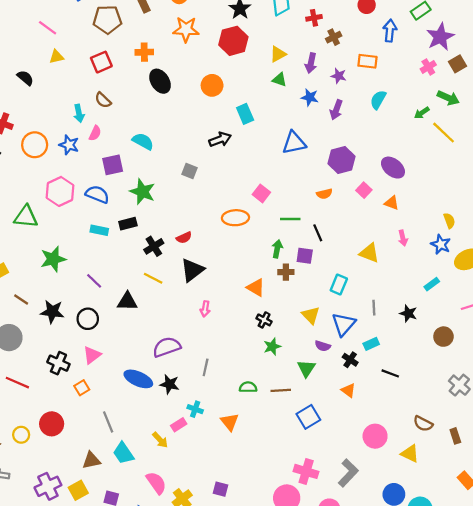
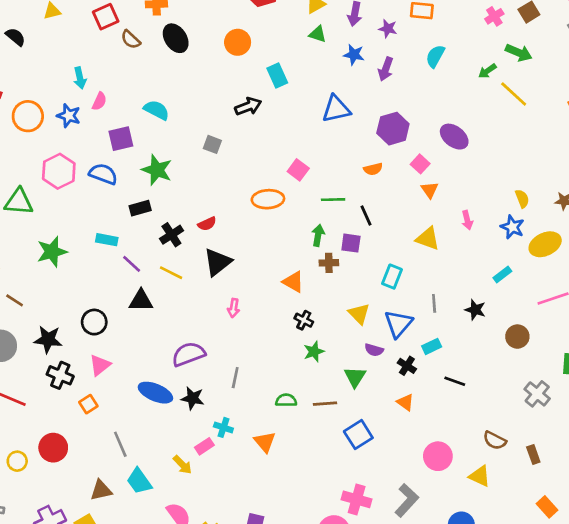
brown semicircle: (103, 100) -> (131, 39), moved
orange triangle: (392, 203) -> (430, 190), moved, turned 35
cyan rectangle: (99, 230) -> (107, 240), moved
purple line: (94, 281) -> (132, 264), moved
black star: (52, 312) -> (48, 339), moved

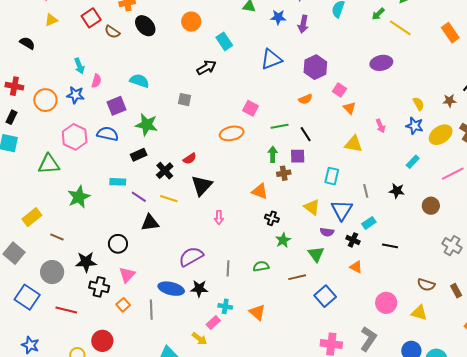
purple ellipse: (454, 137) -> (381, 63), moved, turned -40
green semicircle: (286, 400) -> (261, 266), moved
gray line: (120, 444) -> (151, 310), moved, turned 30

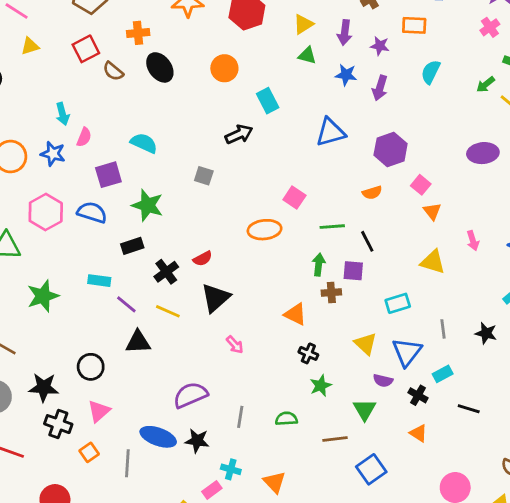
cyan rectangle: (332, 176) -> (398, 303), turned 54
pink arrow: (219, 217) -> (235, 345), turned -48

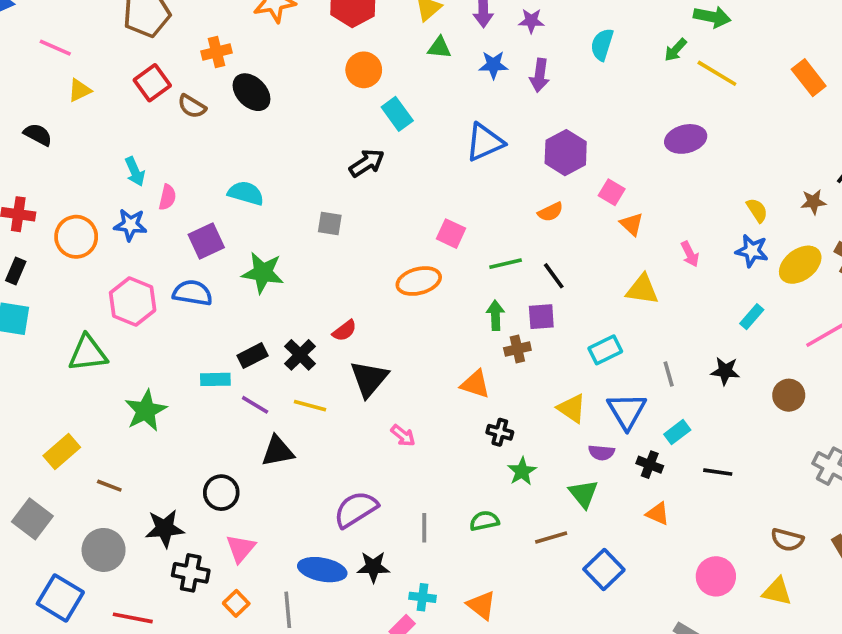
orange circle: (224, 68) -> (364, 70), moved
black rectangle: (132, 246) -> (252, 356), moved

